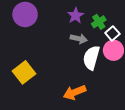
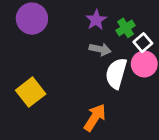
orange arrow: (75, 92) -> (95, 117), turned 145

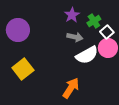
purple circle: (32, 19) -> (18, 30), moved
white semicircle: (116, 73) -> (87, 55), turned -135

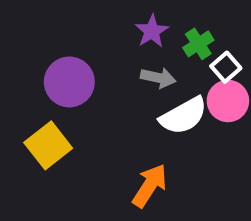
purple circle: (18, 30) -> (69, 82), moved

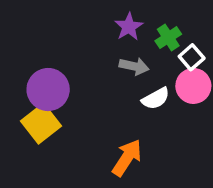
purple circle: (69, 82) -> (48, 90), moved
white semicircle: (184, 116) -> (156, 98), size x0.7

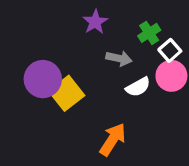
purple star: (129, 27) -> (95, 22), moved
yellow square: (41, 124) -> (67, 93), moved

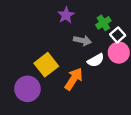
purple circle: (43, 79) -> (27, 89), moved
orange arrow: (113, 139) -> (74, 79), moved

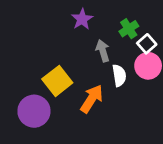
gray arrow: (82, 40) -> (103, 51), turned -119
white semicircle: (96, 60) -> (119, 75), turned -70

